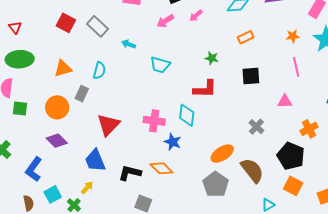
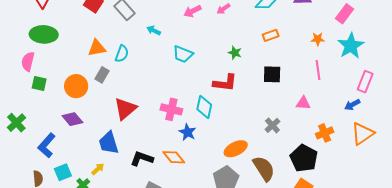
orange triangle: (63, 69) -> (97, 48), moved

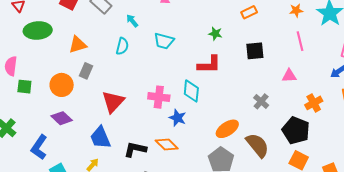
cyan arrow: (154, 30) -> (132, 21), turned 32
green ellipse: (44, 34) -> (38, 31), moved
cyan semicircle: (122, 54) -> (122, 46), moved

